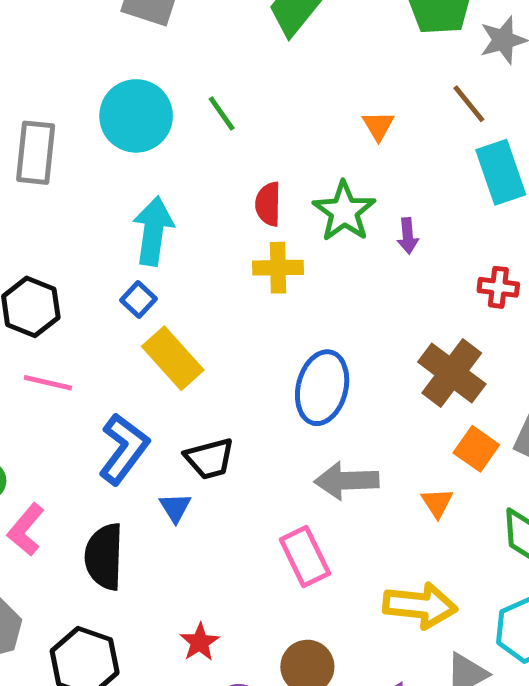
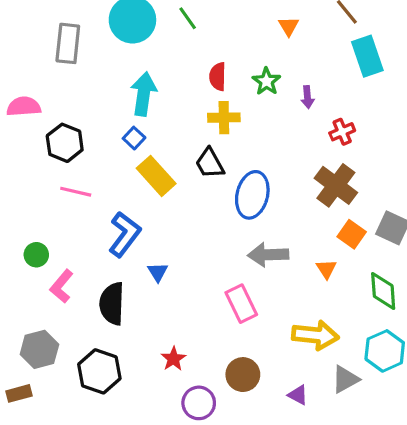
green star: (344, 211) -> (266, 81), size x0.7
red cross: (498, 287) -> (342, 132), moved, turned -30
black trapezoid: (209, 459) -> (210, 163), moved, turned 76

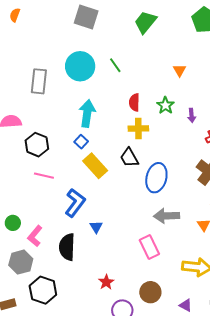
green circle: (36, 255) -> (13, 223), moved
gray hexagon: (39, 349) -> (21, 262), moved
black hexagon: (99, 371) -> (43, 290), moved

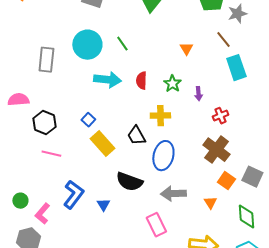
cyan arrow: (87, 113) -> (107, 80), moved, turned 88
yellow cross: (138, 129) -> (160, 116), moved
blue L-shape: (75, 203) -> (73, 195), moved
black semicircle: (67, 247) -> (129, 182), moved, turned -72

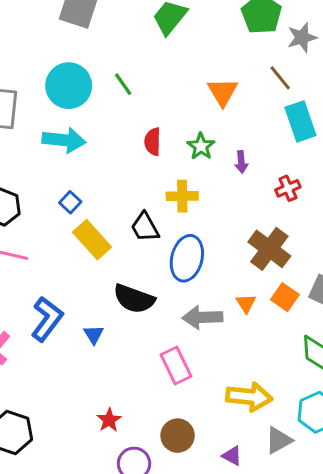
orange triangle: (186, 49) -> (223, 92), size x1.5
cyan arrow: (107, 80) -> (64, 140), moved
red cross: (220, 116) -> (288, 188), moved
orange triangle: (210, 203) -> (246, 303), moved

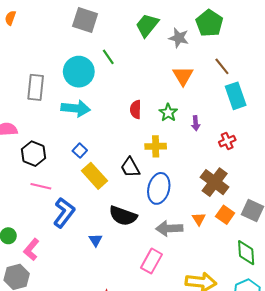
gray star: (302, 37) -> (179, 38), moved, turned 30
green line: (123, 84) -> (108, 57), moved
blue L-shape: (47, 319) -> (64, 213), moved
pink rectangle: (176, 366) -> (151, 261), turned 55

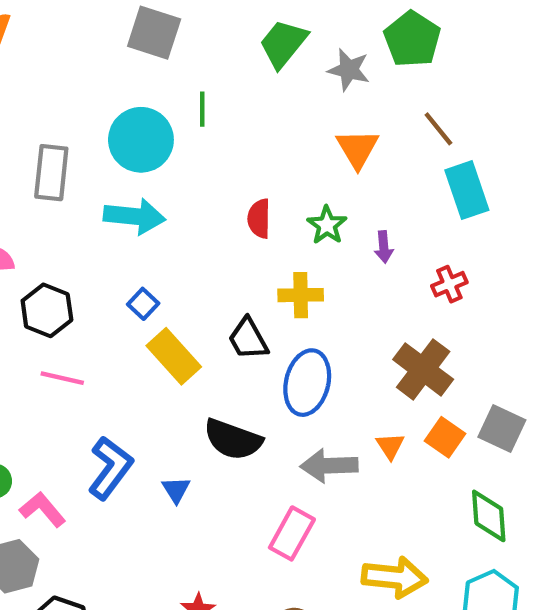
green line: (108, 57) -> (202, 109), turned 35
blue L-shape: (64, 213) -> (110, 468), moved
pink L-shape: (31, 249) -> (43, 509), turned 100

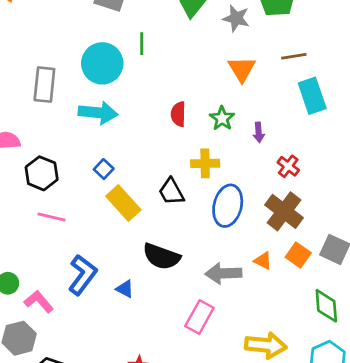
brown line: (438, 129) -> (294, 56), turned -60
red cross: (449, 284) -> (288, 166), moved, turned -30
blue ellipse: (307, 383) -> (228, 206), moved
orange triangle: (390, 446) -> (263, 261), turned -30
blue triangle: (176, 490) -> (125, 289), turned -30

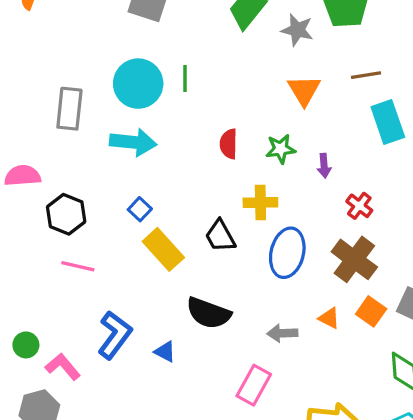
green line: (142, 44) -> (185, 79), moved
green star: (222, 118) -> (281, 149), turned 30
gray arrow: (223, 273) -> (282, 333), size x0.7

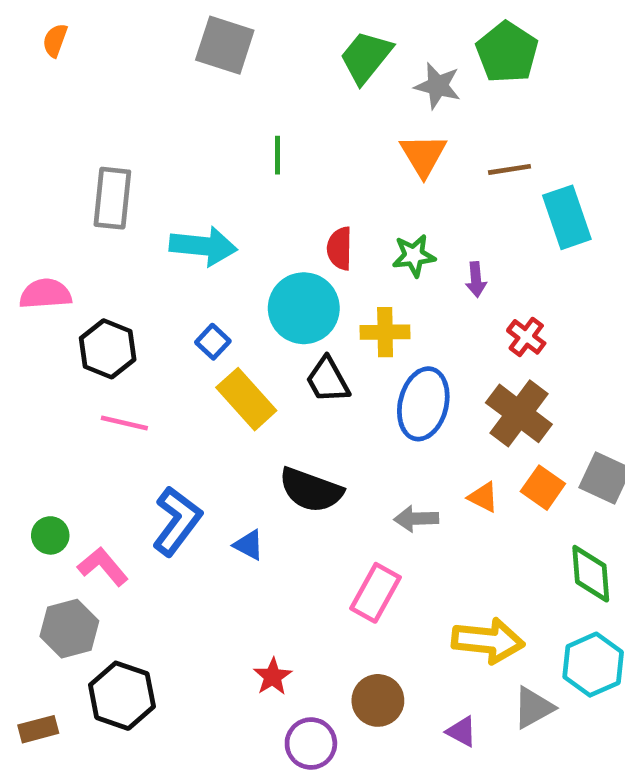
brown line: (366, 75) -> (509, 169), moved
cyan circle: (138, 84) -> (304, 308), moved
orange triangle: (304, 90) -> (423, 155), moved

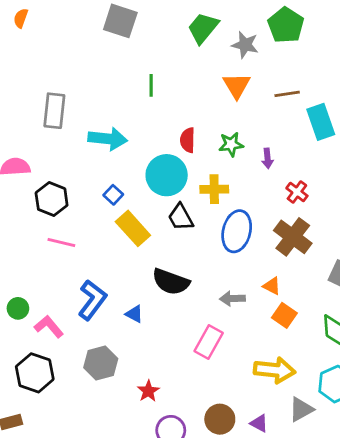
orange square: (543, 488) -> (284, 315), moved
gray hexagon: (69, 629) -> (101, 363), moved
black hexagon: (122, 696) -> (35, 373), moved
brown circle: (378, 700) -> (220, 419), moved

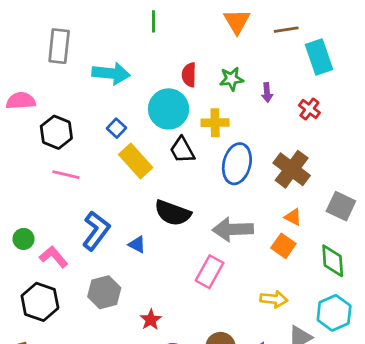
red cross: (297, 192) -> (309, 109), moved
orange triangle: (272, 286) -> (293, 217), moved
gray arrow: (232, 299) -> (233, 229), size x1.6
yellow arrow: (275, 370) -> (274, 299), size x0.7

